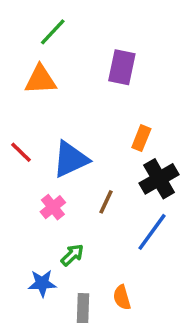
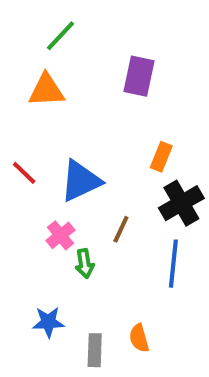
blue line: (152, 232) -> (173, 264), turned -30
green arrow: (72, 255) -> (85, 264), moved, turned 125

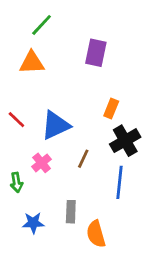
green arrow: (85, 264) -> (16, 182), moved
orange semicircle: (139, 338) -> (96, 234), size x1.4
gray rectangle: (95, 350) -> (71, 212), moved

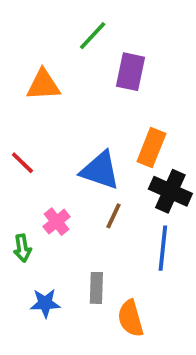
green line: (42, 25) -> (93, 36), moved
orange rectangle: (111, 109) -> (151, 148), size x1.4
blue triangle: (55, 125) -> (100, 170), moved, turned 44
black cross: (125, 141) -> (170, 191), turned -36

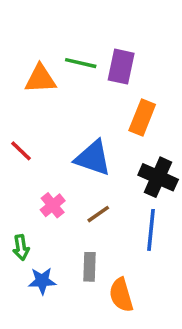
green line: (93, 36) -> (81, 63), moved, turned 60
orange rectangle: (151, 148) -> (142, 118), moved
brown line: (113, 216) -> (98, 214), moved, turned 30
green arrow: (22, 248) -> (21, 247), moved

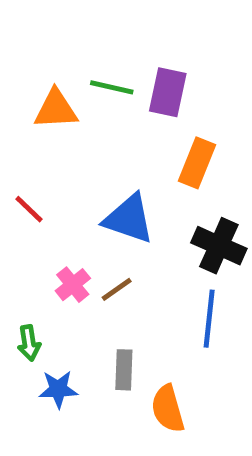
brown line: (98, 214) -> (117, 289), moved

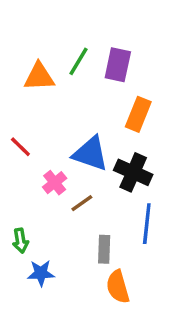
green line: (112, 87) -> (79, 61), turned -72
black cross: (219, 246) -> (133, 172), moved
pink cross: (73, 285) -> (55, 183), moved
gray rectangle: (124, 370) -> (104, 249), moved

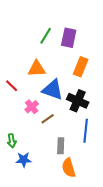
orange triangle: (39, 77) -> (37, 69), moved

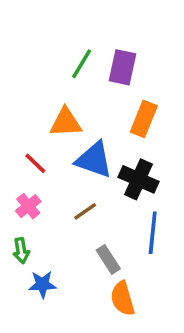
red line: (12, 86) -> (35, 163), moved
pink cross: (32, 107) -> (28, 206), moved
gray rectangle: (61, 146) -> (108, 259), turned -35

